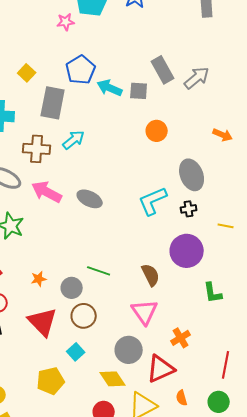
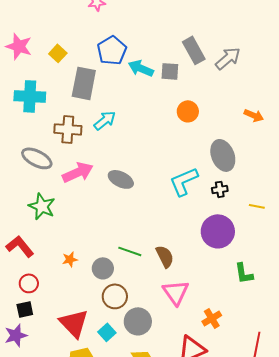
pink arrow: (47, 192) -> (78, 172), turned 128
brown semicircle: (151, 275) -> (165, 256), moved
red triangle: (43, 322) -> (74, 323), moved
gray circle: (129, 350) -> (138, 321), moved

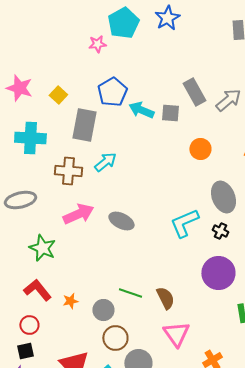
orange circle: (188, 111) -> (200, 149), moved
gray ellipse: (37, 158) -> (20, 200), moved, turned -40
black cross: (220, 189) -> (220, 231), turned 35
red L-shape: (20, 246) -> (37, 290), moved

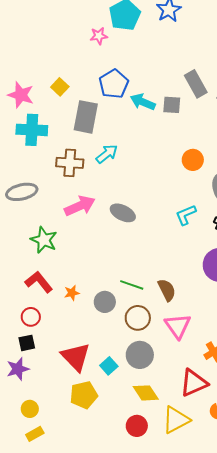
pink star: (19, 88) -> (21, 95), moved
orange circle: (200, 149) -> (193, 160), moved
cyan L-shape: (184, 223) -> (186, 215), size x0.7
brown circle: (115, 338) -> (138, 318), moved

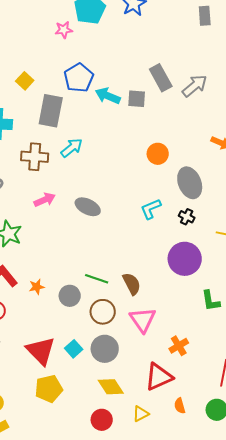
pink arrow: (80, 206) -> (45, 200), size x0.7
cyan square: (109, 366) -> (74, 349), moved
yellow triangle: (176, 420) -> (141, 414), size x0.6

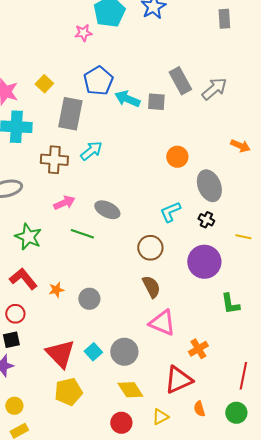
green line: (97, 279) -> (82, 234), moved
brown circle: (103, 312) -> (150, 248), moved
pink triangle: (143, 320) -> (162, 323), turned -32

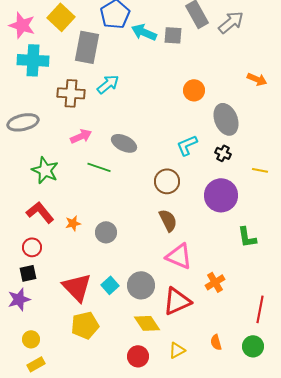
yellow square: (44, 84) -> (61, 17), size x1.5
red triangle: (178, 380) -> (177, 301), moved

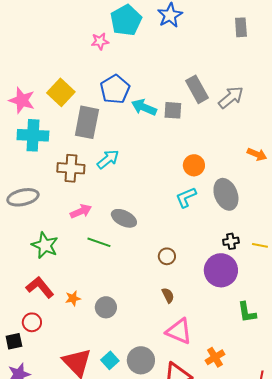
cyan L-shape: (187, 145) -> (186, 197), moved
black cross: (223, 153) -> (231, 241), moved, turned -35
brown circle: (167, 181) -> (167, 256), size x0.7
brown semicircle: (168, 220) -> (168, 295), size x0.7
black square: (28, 273) -> (14, 341), moved

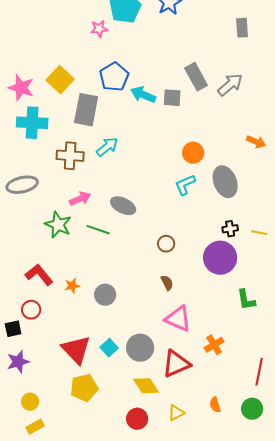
gray rectangle: (241, 27) -> (242, 28), moved
green star: (45, 245) -> (58, 225), moved

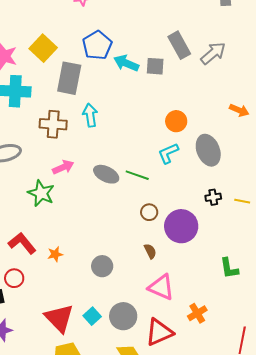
cyan arrow: (107, 147) -> (90, 115), turned -60
green line: (98, 230) -> (137, 175), moved
purple circle: (220, 258) -> (181, 226), moved
gray circle: (105, 295) -> (102, 266), moved

